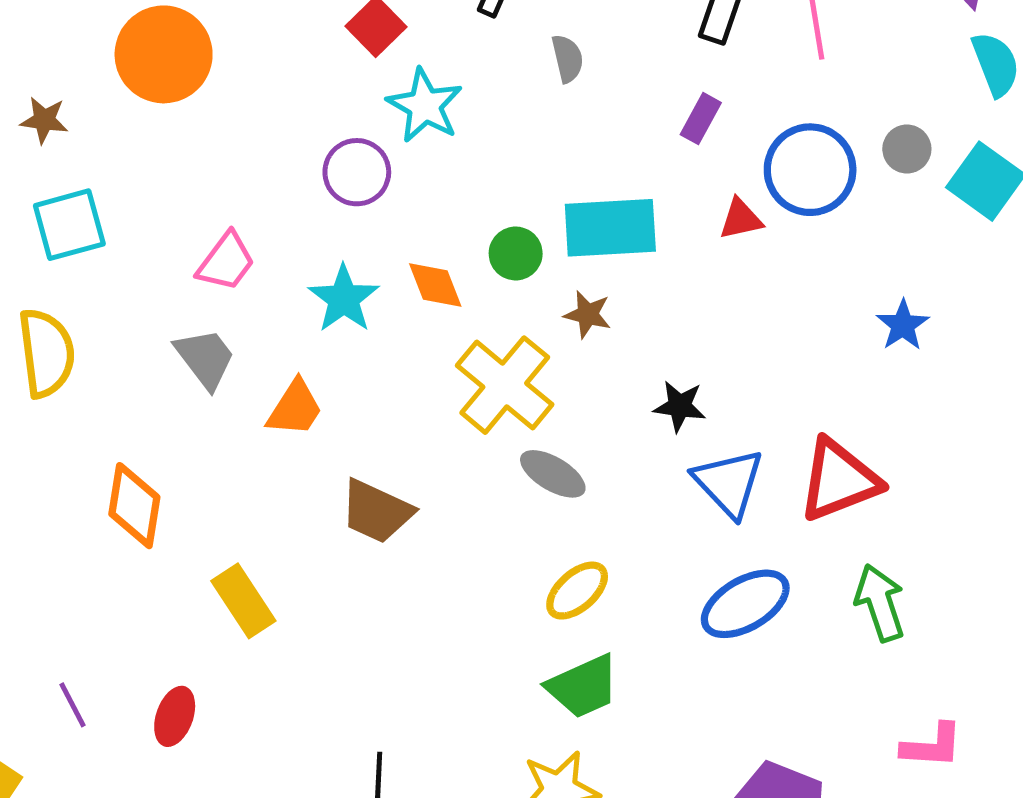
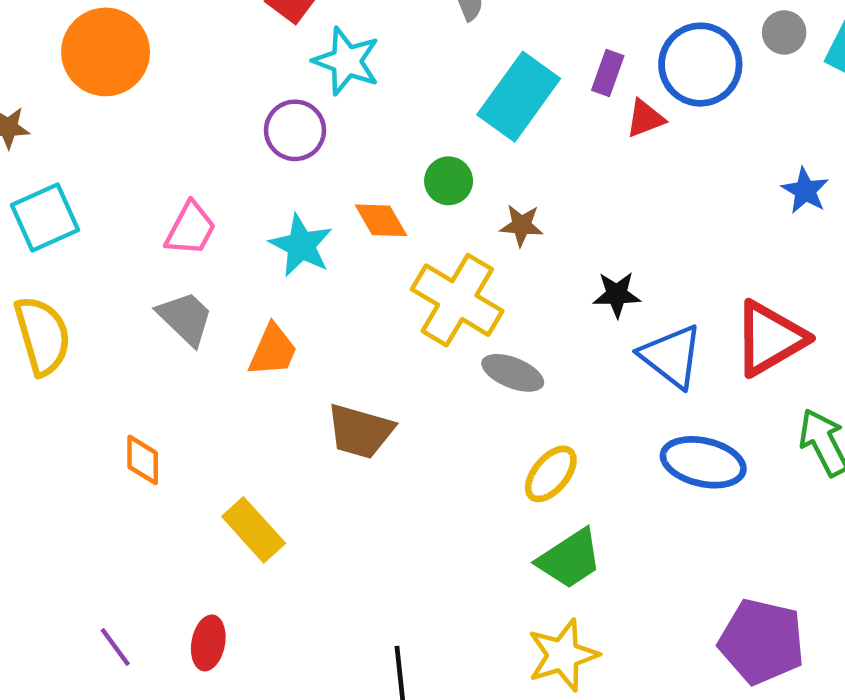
purple rectangle: (701, 119) -> (608, 73), moved
cyan rectangle: (610, 228) -> (519, 97), moved, turned -42
orange diamond: (134, 506) -> (143, 460), size x0.7
blue ellipse: (745, 604) -> (703, 462), turned 52

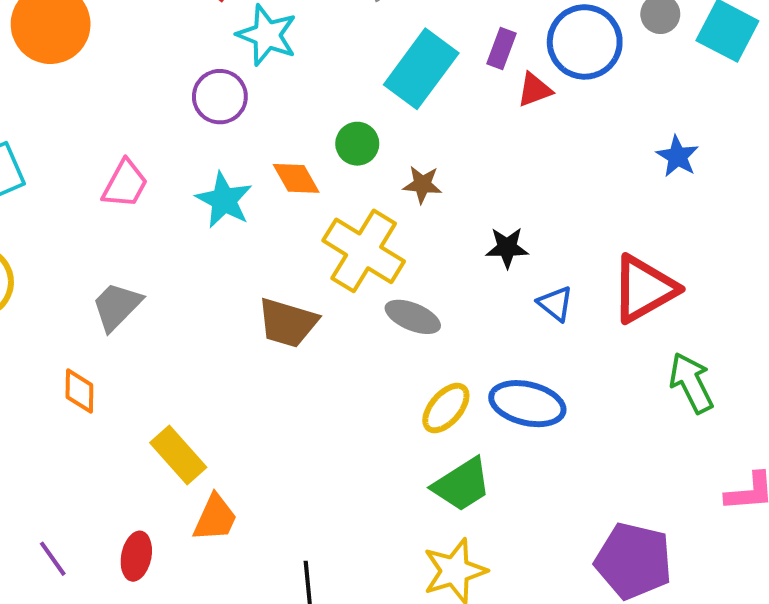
gray trapezoid: (185, 318) -> (117, 306), moved, turned -90
orange trapezoid: (273, 350) -> (215, 518), moved
blue triangle: (671, 356) -> (555, 304), size x0.6
brown trapezoid: (360, 431) -> (288, 323), moved
blue ellipse: (703, 462) -> (527, 404), moved

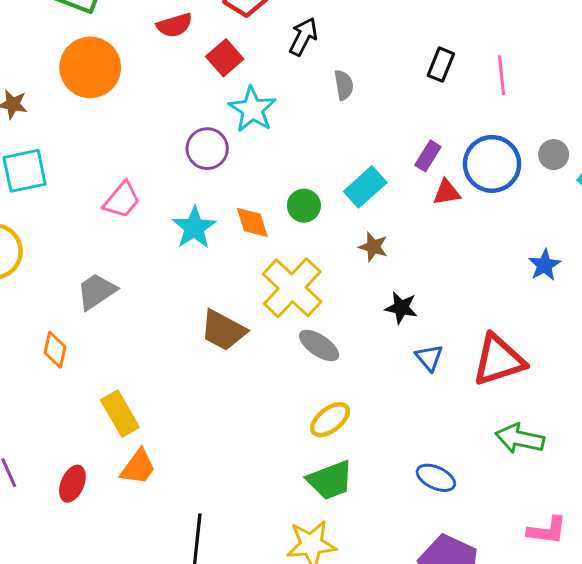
cyan rectangle: (421, 69) -> (365, 187), moved, size x0.7
brown star: (422, 184) -> (373, 247), moved
green arrow: (691, 383) -> (520, 439), turned -63
blue ellipse: (527, 404) -> (436, 478), moved, size x0.7

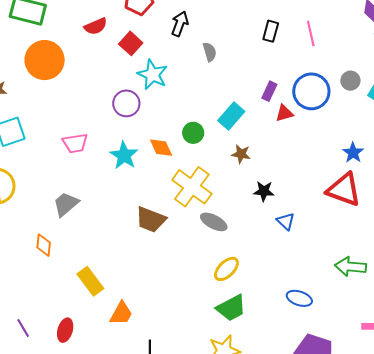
pink trapezoid: (122, 200) -> (75, 143), turned 48
red triangle: (499, 360) -> (344, 190), moved, turned 45
orange trapezoid: (138, 467) -> (121, 313), moved

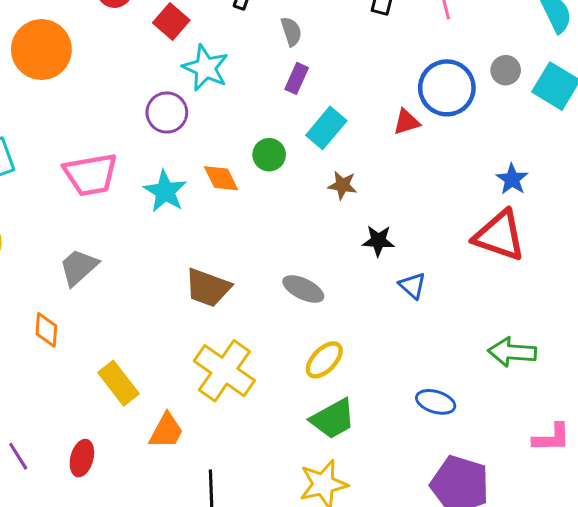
purple rectangle: (269, 91) -> (297, 78), moved
pink trapezoid: (75, 143) -> (91, 174), size x1.4
yellow cross: (192, 187) -> (224, 371), moved

